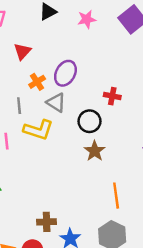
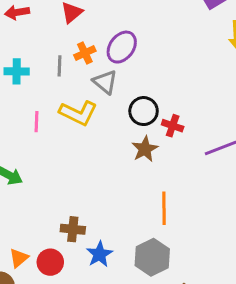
red cross: (112, 96) -> (173, 126), moved
gray line: (19, 106) -> (60, 66), moved

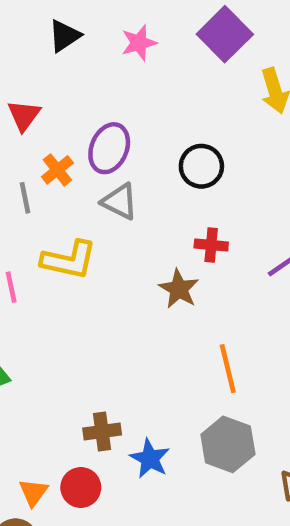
gray triangle: (105, 82) -> (120, 202), moved
black circle: (144, 111) -> (201, 166), moved

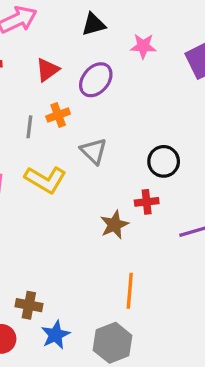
purple ellipse: (109, 148) -> (96, 80), moved
black circle: (201, 166) -> (164, 161), moved
red cross: (211, 245) -> (147, 202), turned -30

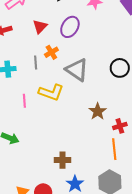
gray triangle: (94, 151) -> (77, 70), size x1.4
red cross: (147, 202) -> (120, 126), moved
brown cross: (29, 305) -> (63, 160), moved

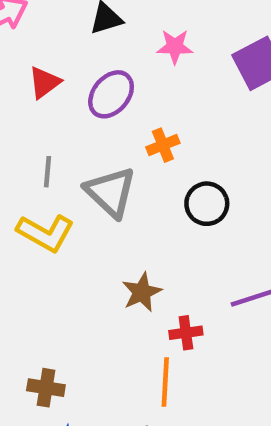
orange cross: (51, 52) -> (163, 145), moved
gray line: (36, 63) -> (48, 172), moved

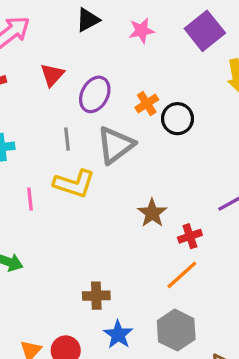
purple ellipse: (111, 94) -> (95, 94), moved
gray triangle: (111, 192) -> (116, 145), turned 51
black circle: (207, 204) -> (177, 119), moved
orange line: (165, 382) -> (182, 275), turned 56

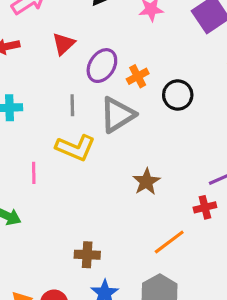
orange cross: (147, 104) -> (138, 76), moved
pink line: (30, 199) -> (34, 173), moved
red cross: (190, 236) -> (205, 207), moved

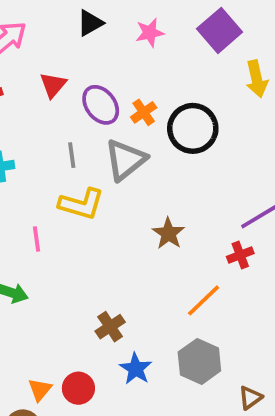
purple ellipse: (102, 66) -> (101, 105), turned -64
black circle: (178, 95) -> (193, 128), size x1.4
brown cross: (87, 255) -> (110, 327), turned -30

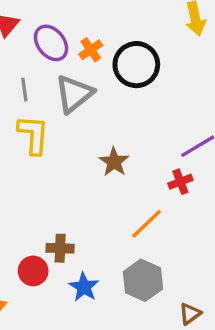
yellow L-shape: (81, 204) -> (33, 135), turned -102
brown cross: (110, 327) -> (60, 248), turned 36
red circle: (78, 388) -> (33, 271), moved

